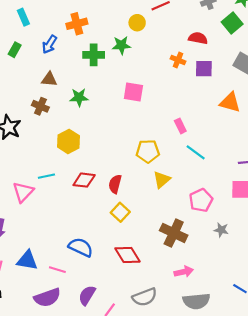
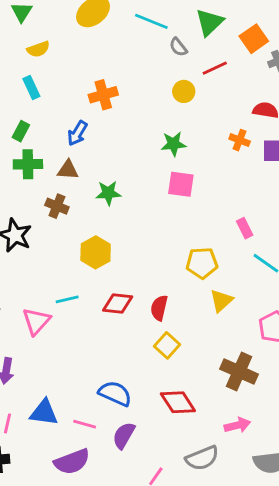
blue arrow: (49, 44) -> (77, 133), moved
green star: (121, 45) -> (173, 144), moved
green cross: (94, 55) -> (28, 164), moved
pink arrow: (184, 272) -> (237, 425), moved
purple semicircle: (87, 295) -> (124, 435), moved

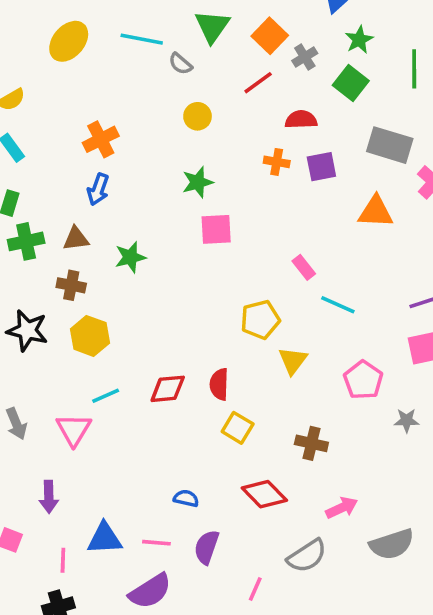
red line: (215, 68) -> (258, 83), moved
blue arrow: (77, 133) -> (98, 189), moved
yellow hexagon: (96, 252) -> (90, 336), moved
brown cross: (239, 372) -> (311, 443), moved, size x0.7
blue semicircle: (115, 393) -> (186, 498), size x0.6

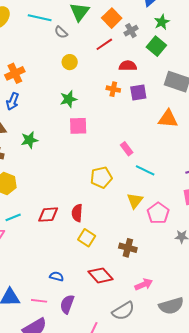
yellow triangle: (293, 361) -> (135, 201), moved

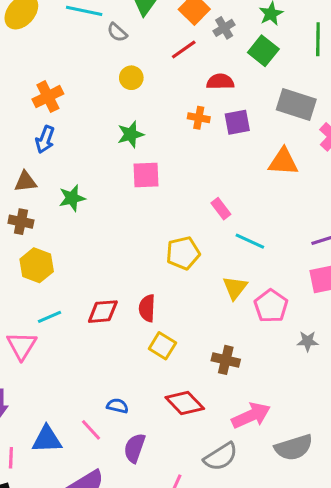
pink arrow: (144, 284) -> (251, 416), size x1.4
pink line: (39, 301) -> (91, 430), moved, turned 42

